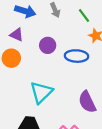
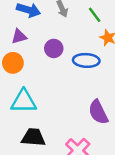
purple triangle: (17, 35) -> (19, 36), turned -40
cyan triangle: (41, 92) -> (24, 101), moved, turned 45

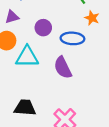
cyan triangle: (24, 101) -> (27, 57), moved
purple semicircle: (98, 112) -> (63, 68), moved

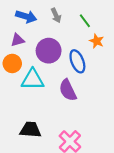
purple circle: (43, 28) -> (49, 51), size x1.5
blue ellipse: (72, 38) -> (77, 61), turned 65

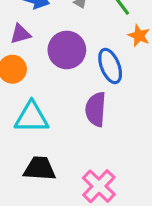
cyan triangle: (33, 79) -> (32, 117), moved
purple semicircle: (68, 90) -> (96, 109), turned 30

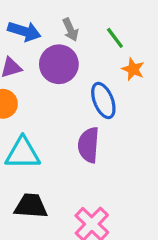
purple circle: (67, 50) -> (59, 64), moved

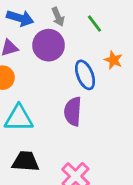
orange star: (133, 69) -> (113, 60), moved

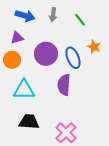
gray arrow: (58, 17) -> (53, 15), turned 32
purple circle: (49, 45) -> (46, 54), moved

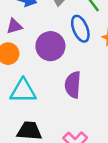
blue ellipse: (73, 58) -> (80, 29), moved

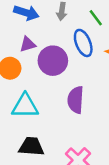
purple triangle: (14, 26) -> (28, 44), moved

